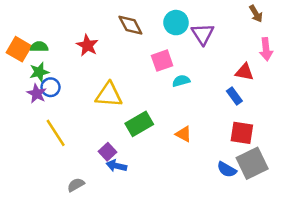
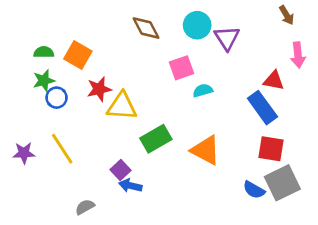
red star: (87, 45) -> (99, 89), moved, turned 30
orange square: (19, 49) -> (78, 55), moved
purple star: (37, 94) -> (24, 153), moved, turned -30
blue rectangle: (234, 96) -> (262, 108), size x1.6
orange triangle: (184, 134) -> (206, 150), size x1.6

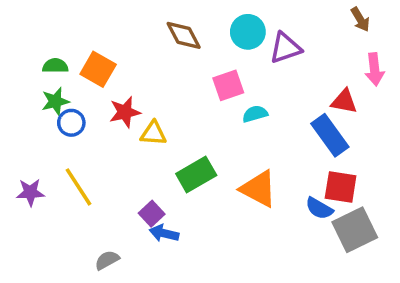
purple triangle: (227, 38) -> (285, 48), turned 44
yellow triangle: (122, 106) -> (153, 133), size x0.7
blue semicircle: (254, 190) -> (319, 208), moved

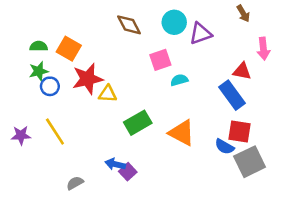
brown arrow: (360, 19) -> (243, 13), moved
red star: (125, 112) -> (88, 79), size x1.4
purple square: (152, 214) -> (128, 172), moved

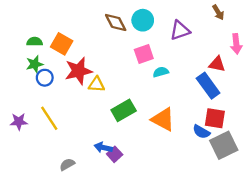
cyan circle: (174, 22) -> (143, 20), moved

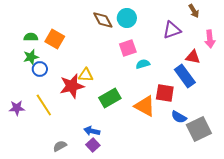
purple triangle: (180, 30) -> (172, 30), moved
red star: (79, 71) -> (72, 86), moved
red square: (215, 118) -> (165, 93), moved
purple square: (115, 154) -> (93, 145), moved

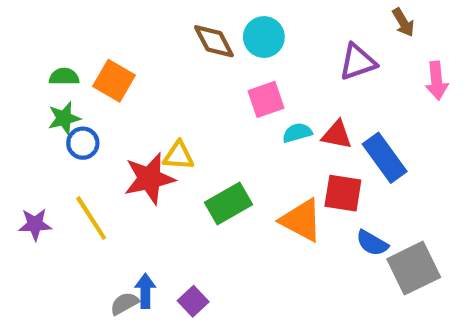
red triangle: (193, 57) -> (337, 135), moved
blue arrow: (92, 131) -> (145, 291), moved, turned 77

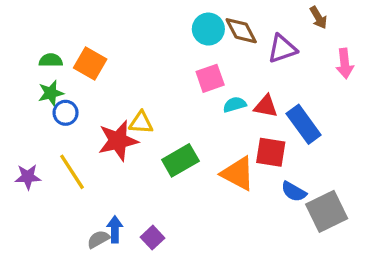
brown diamond: (214, 41) -> (241, 31), moved

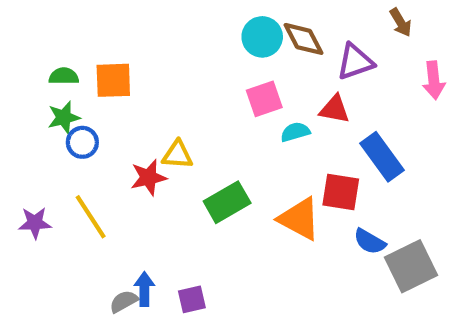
orange square: (90, 64) -> (113, 80), turned -32
red triangle: (266, 106) -> (335, 109), moved
red star: (118, 141) -> (148, 177), size x0.7
purple square: (153, 238) -> (192, 299), turned 30

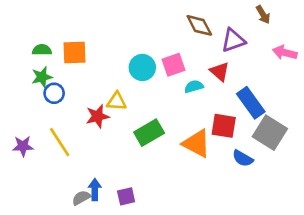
cyan circle: (262, 37) -> (142, 67), moved
pink arrow: (434, 80) -> (285, 53), turned 110
red triangle: (335, 109) -> (220, 72), turned 30
gray square: (411, 266) -> (270, 133), moved, turned -32

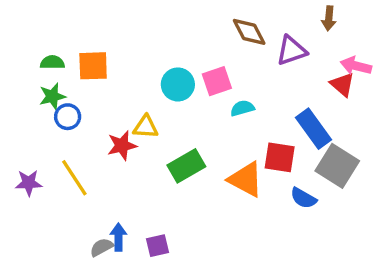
brown arrow: (263, 15) -> (329, 18), turned 36
red triangle: (220, 72) -> (342, 84), moved

